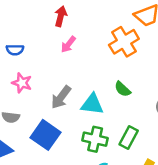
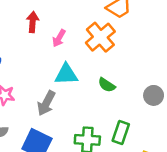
pink arrow: (68, 44) -> (59, 38), moved
cyan triangle: (92, 104) -> (66, 74), moved

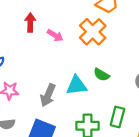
pink arrow: (59, 38) -> (55, 35), turned -84
cyan triangle: (66, 74) -> (77, 85), moved

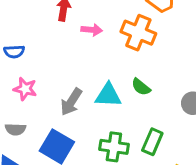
orange cross: (93, 32) -> (138, 33), turned -32
pink arrow: (55, 35) -> (92, 30), turned -35

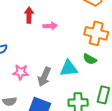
orange cross: (138, 33) -> (96, 33), moved
pink star: (25, 89) -> (21, 72), moved

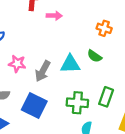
orange cross: (96, 33) -> (104, 28), size x0.6

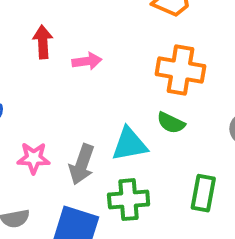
orange cross: (104, 28) -> (181, 70), size x1.6
green cross: (77, 103) -> (129, 200), moved

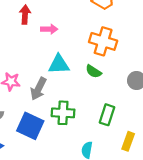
cyan triangle: (129, 144) -> (59, 64), moved

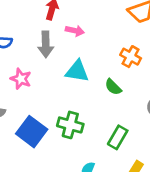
orange cross: (103, 41) -> (131, 57), size x0.7
gray arrow: (38, 89) -> (46, 44), moved, turned -40

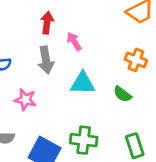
pink arrow: (75, 31) -> (74, 41), turned -126
green rectangle: (118, 137) -> (135, 146), turned -40

